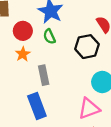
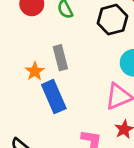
orange star: (23, 54) -> (35, 71), moved

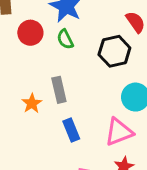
blue rectangle: (54, 97) -> (71, 130), moved, size x0.7

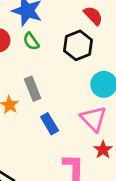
pink triangle: (119, 132) -> (94, 119), turned -44

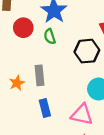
pink triangle: (94, 119) -> (82, 115), turned -50

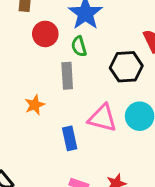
gray rectangle: (39, 75) -> (67, 76), moved
pink triangle: (82, 115) -> (102, 118), moved

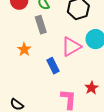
pink triangle: (102, 118) -> (71, 47), turned -30

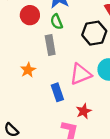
red star: (91, 88) -> (84, 111), moved

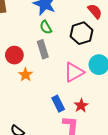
red circle: (30, 15) -> (14, 55), moved
blue rectangle: (57, 92) -> (58, 104), moved

